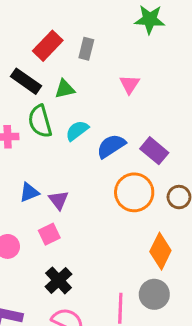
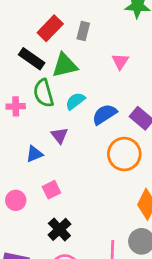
green triangle: (65, 89) -> (65, 65), size x1.5
purple triangle: (59, 200) -> (59, 135), moved

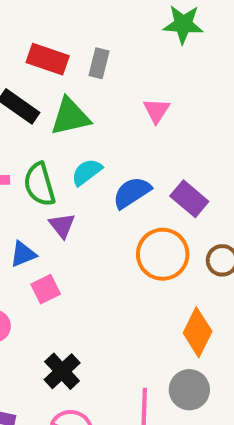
red rectangle: (50, 28) -> (48, 59), turned 65
green semicircle: (44, 93) -> (39, 184), moved
pink square: (51, 190) -> (46, 289), moved

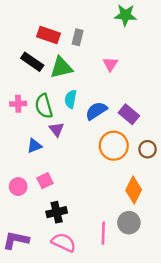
cyan semicircle: (87, 172) -> (71, 99), turned -42
pink square: (46, 289) -> (45, 181), moved
black cross: (62, 371) -> (57, 212), turned 30

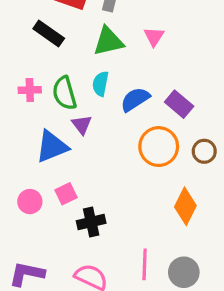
green triangle: (61, 68) -> (108, 41), moved
blue triangle: (34, 146) -> (52, 147), size x1.6
black cross: (57, 212) -> (91, 222), moved
gray circle: (129, 223) -> (184, 272), moved

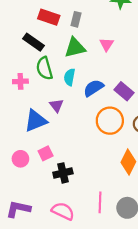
green semicircle: (64, 93) -> (44, 68), moved

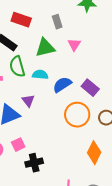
gray rectangle: (76, 19) -> (57, 22), moved, turned -32
cyan semicircle: (70, 77) -> (40, 75), turned 84

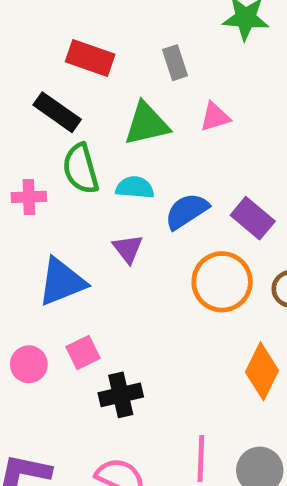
pink triangle: (74, 45) -> (215, 117), turned 40
purple triangle: (28, 101) -> (128, 249), moved

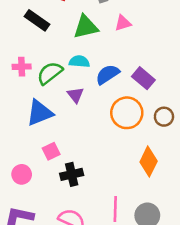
green semicircle: (81, 169) -> (50, 73), moved, turned 68
pink circle: (29, 364) -> (22, 174), moved

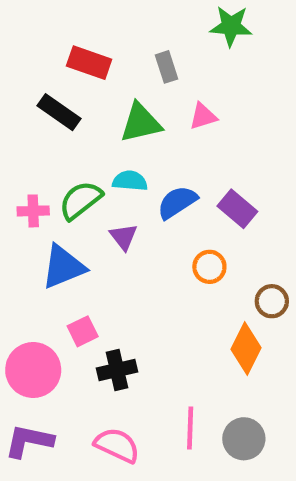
pink cross: (22, 67) -> (33, 211), moved
orange circle: (127, 113) -> (209, 267), size x0.6
brown circle: (164, 117) -> (272, 301), moved
pink circle: (22, 174) -> (33, 370), size x1.6

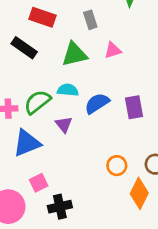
purple rectangle: (237, 209) -> (134, 107), turned 40
orange circle: (209, 267) -> (117, 166), moved

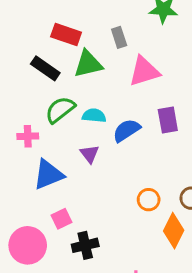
pink triangle: (113, 50) -> (144, 71), size x1.6
green triangle: (74, 54) -> (88, 64), moved
green semicircle: (37, 102) -> (60, 110), moved
purple rectangle: (134, 107) -> (168, 120), moved

